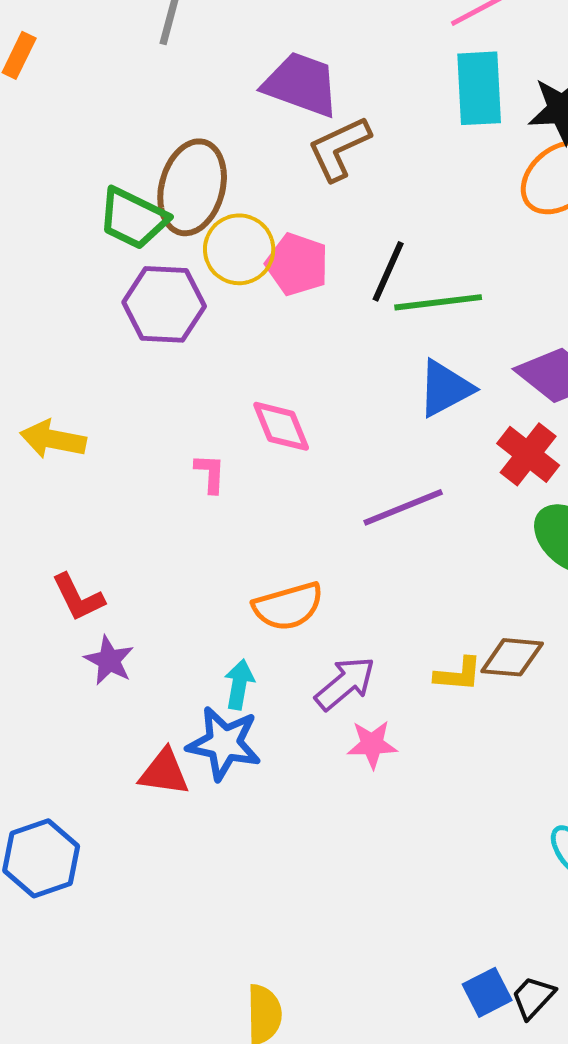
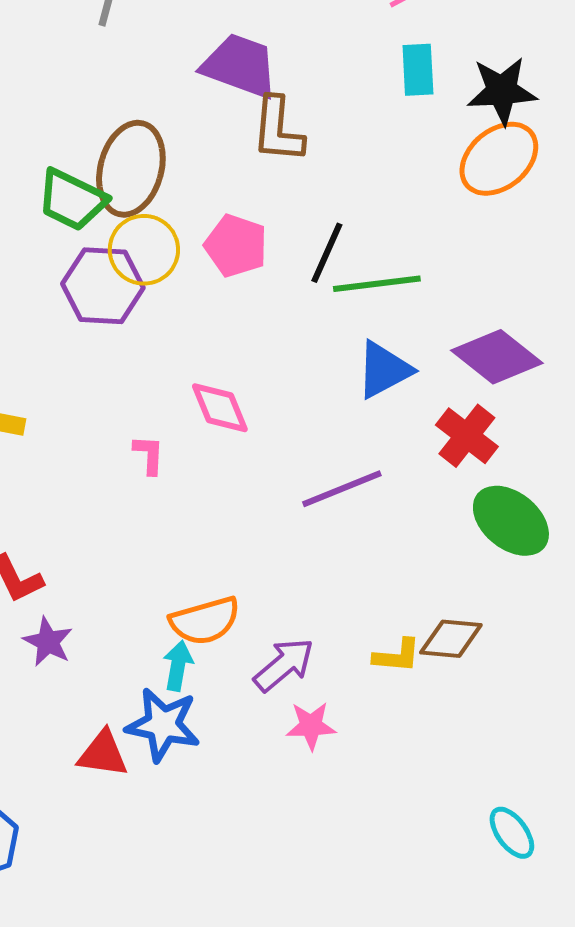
cyan rectangle: (479, 88) -> (418, 70), size x0.7
brown L-shape: (339, 148) -> (278, 130), turned -60
yellow circle: (239, 249) -> (144, 250), moved
orange semicircle: (288, 606) -> (205, 621), moved

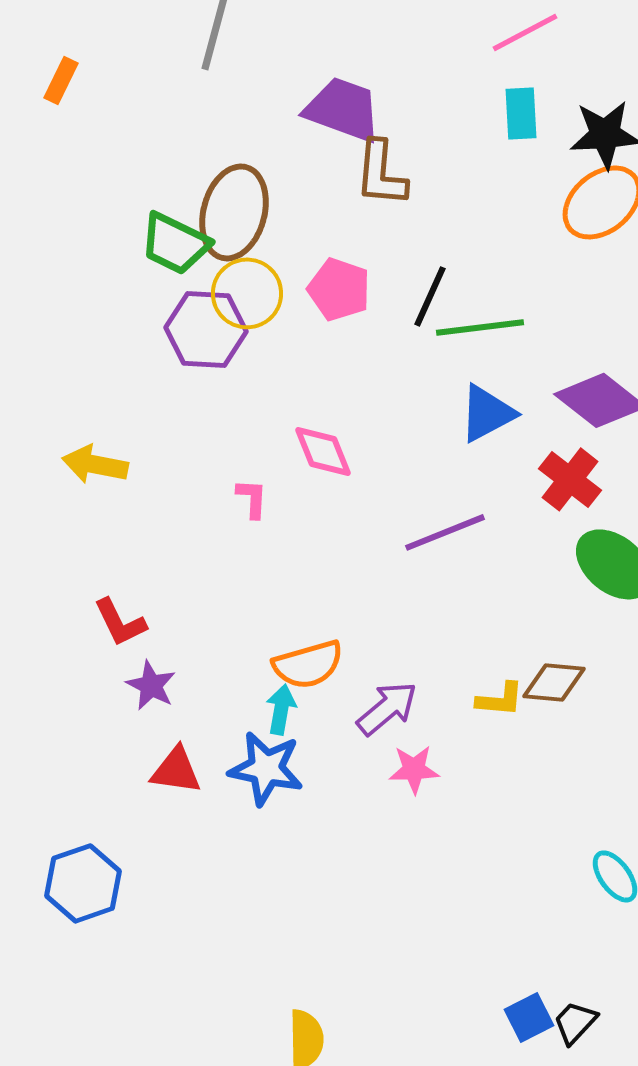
red triangle: (103, 754) -> (176, 770), moved

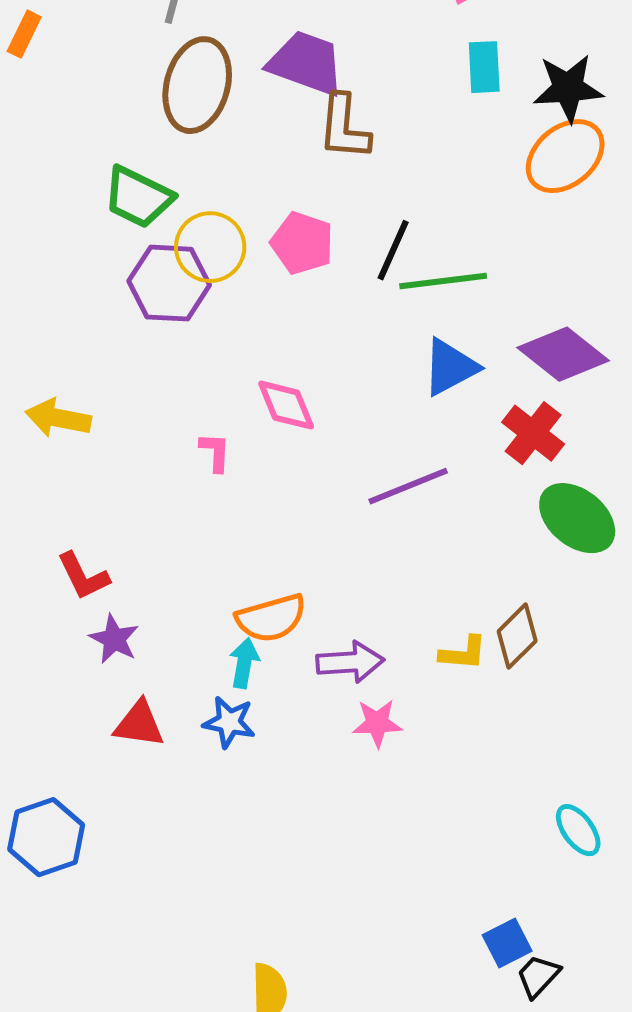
brown ellipse: (234, 212) -> (197, 85), moved
brown diamond: (554, 682) -> (517, 636), turned -50
purple arrow: (387, 708) -> (350, 662), turned 36
blue star: (266, 768) -> (229, 722), size x0.7
blue square: (529, 1017) -> (507, 943), moved

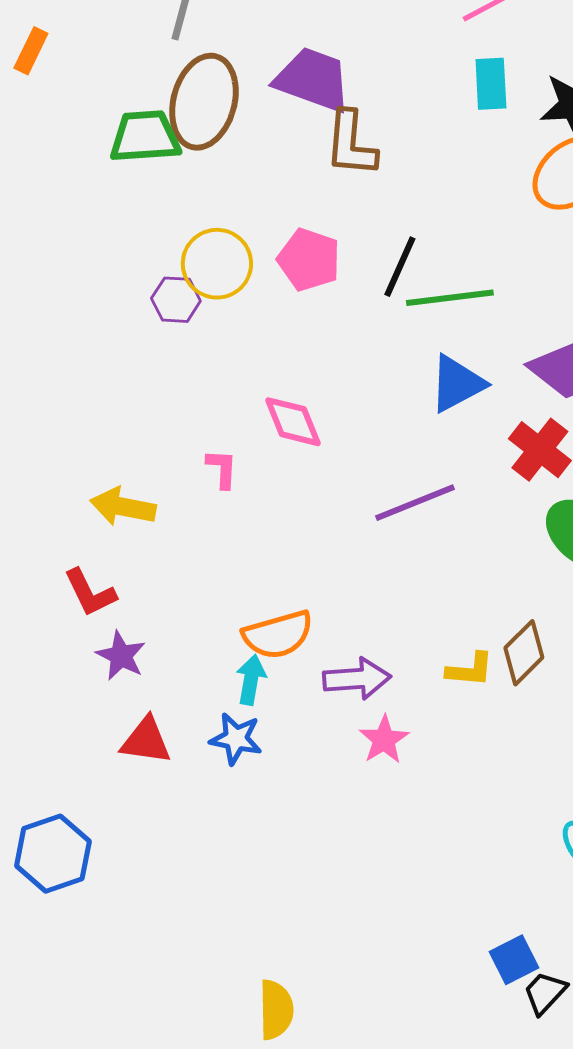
green trapezoid: (138, 197) -> (145, 137), moved, turned 150
purple hexagon: (169, 283) -> (176, 300), size x0.6
yellow arrow: (58, 418) -> (123, 507), moved
pink star: (377, 723) -> (384, 740), turned -30

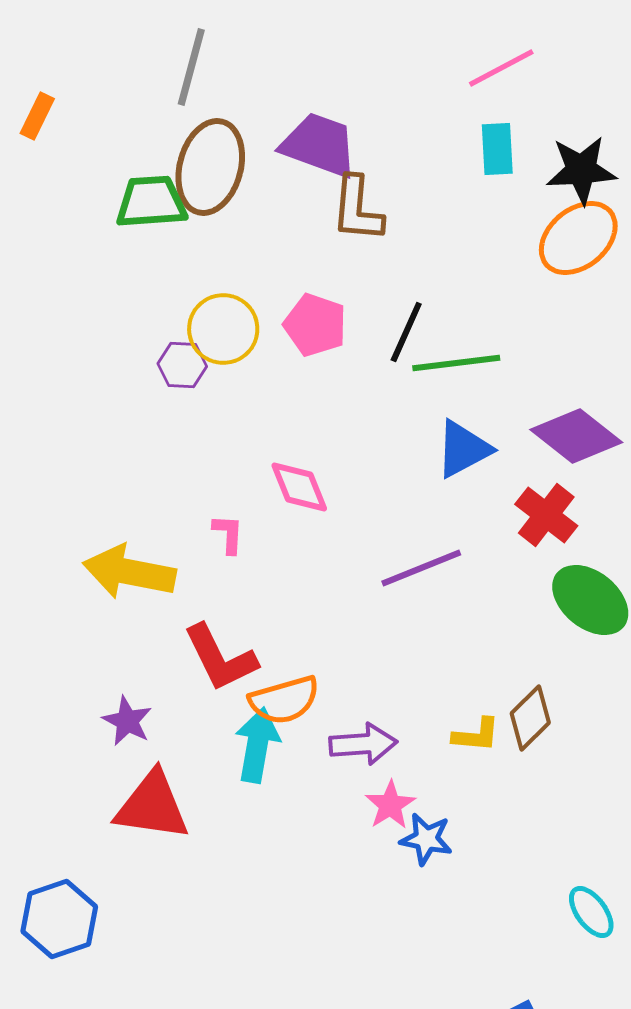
yellow arrow: (123, 507) -> (129, 572), size x1.4
red L-shape: (90, 593) -> (220, 658), moved, size x1.4
cyan arrow: (251, 680) -> (257, 745), size x1.5
blue star: (236, 739) -> (426, 839), moved
red triangle: (146, 741) -> (152, 806), size x1.5

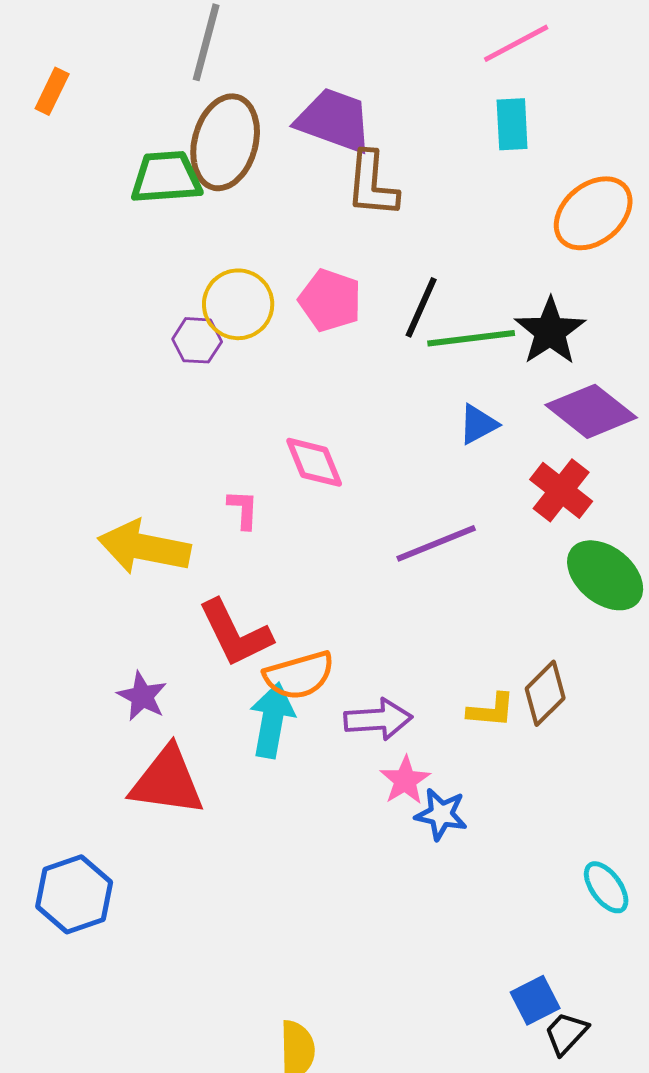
black star: (581, 170) -> (550, 331), moved, turned -30
blue triangle: (463, 449) -> (478, 424), size x0.7

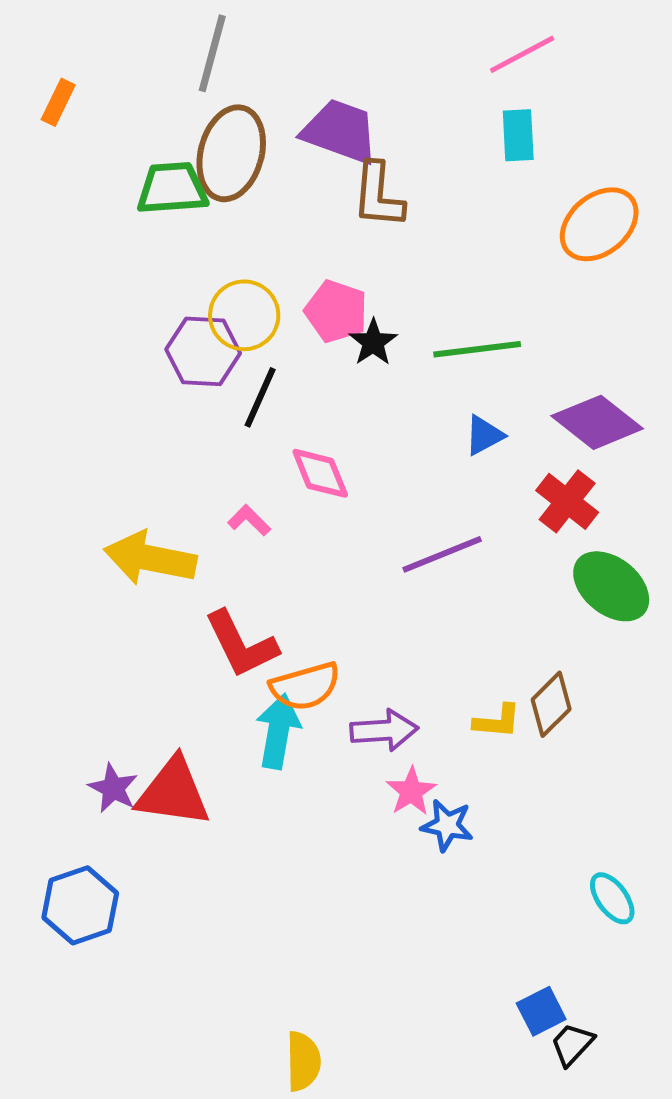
black line: (421, 307) -> (260, 397), moved
black star: (550, 331) -> (373, 342), moved, size x0.7
purple hexagon: (197, 340) -> (203, 351), size x1.5
pink L-shape: (243, 509) -> (249, 520), turned -48
purple star: (142, 696) -> (113, 788), moved

